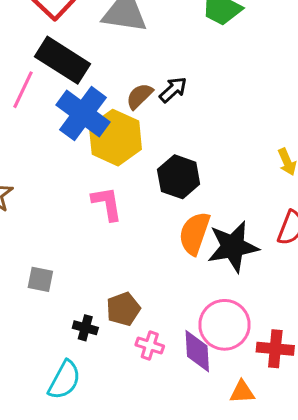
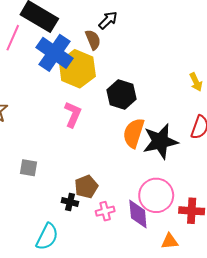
black arrow: (173, 90) -> (108, 20), moved
brown semicircle: (139, 96) -> (93, 40), turned 114
pink L-shape: (107, 204) -> (73, 114), turned 35
black cross: (85, 328) -> (70, 202), moved
pink cross: (150, 345) -> (105, 211), turned -30

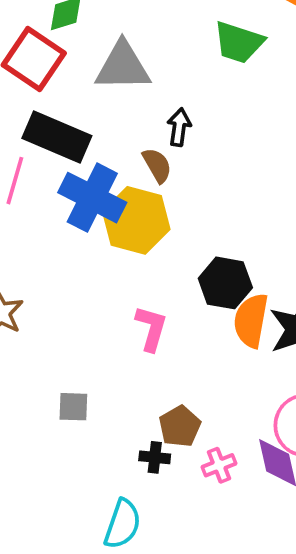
black arrow: (108, 20) -> (179, 127), turned -30
black hexagon: (122, 94) -> (225, 283), moved
pink L-shape: (73, 114) -> (151, 328), moved

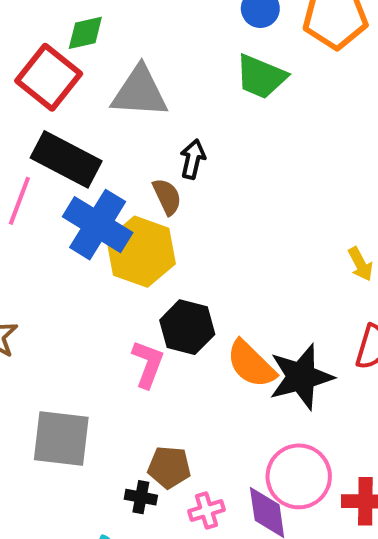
black hexagon: (225, 283) -> (187, 327), moved
orange semicircle: (251, 320) -> (251, 364), turned -60
gray square: (73, 407) -> (61, 438), size x1.8
brown pentagon: (180, 426) -> (169, 467), turned 30

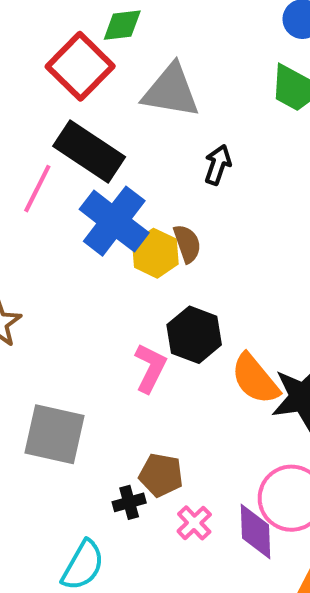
brown semicircle: (167, 197) -> (187, 244), moved
yellow hexagon: (141, 252) -> (155, 253), size x0.7
black cross: (141, 497) -> (129, 502), turned -32
pink cross: (206, 510) -> (194, 523), turned -32

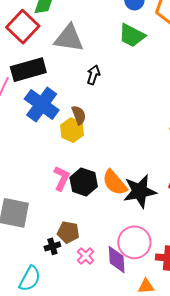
black rectangle: (89, 152) -> (28, 70), turned -48
yellow hexagon: (155, 253) -> (72, 130), moved
black hexagon: (194, 335) -> (84, 182), moved

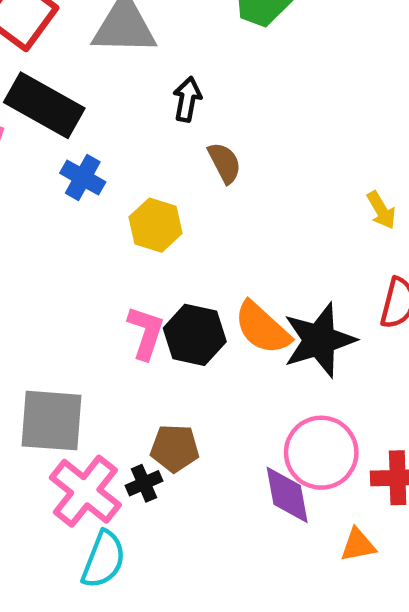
black rectangle: (28, 70) -> (44, 105), turned 52
blue cross: (42, 105) -> (83, 178), size x0.6
brown semicircle: (79, 115) -> (224, 163), moved
pink cross: (86, 256) -> (85, 491), moved, size x1.8

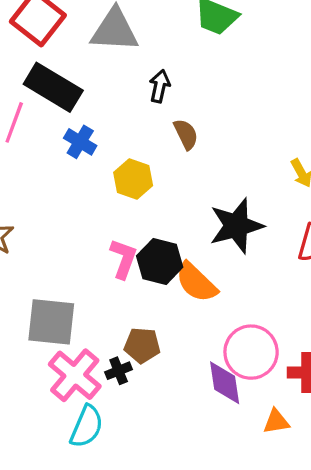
orange semicircle: (262, 328) -> (196, 282), moved
black star: (319, 340) -> (236, 226), moved

